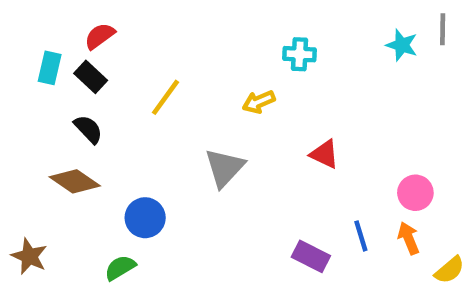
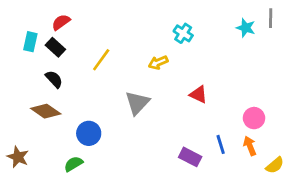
cyan cross: (300, 54) -> (183, 33), turned 30

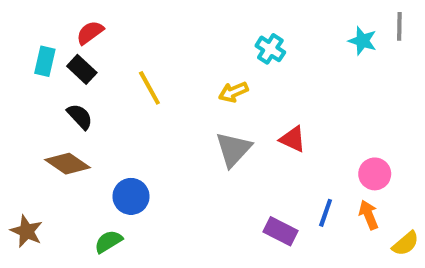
yellow line: (101, 60) -> (149, 88), turned -65
gray triangle: (137, 103) -> (233, 149), moved
blue line: (221, 144) -> (326, 213), turned 36

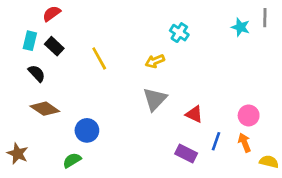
red semicircle: (90, 33) -> (52, 14), moved
black semicircle: (80, 117) -> (37, 73), moved
red triangle: (293, 139) -> (194, 114), moved
yellow semicircle: (405, 244) -> (269, 162), turned -126

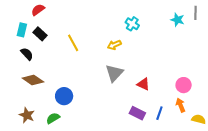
blue line: (216, 141) -> (159, 113), moved
brown star: (18, 154) -> (27, 115), moved

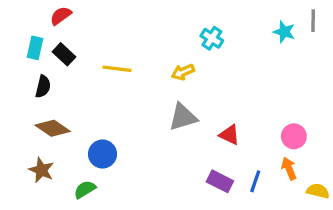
yellow line: (73, 43) -> (117, 69), turned -54
black semicircle: (27, 54) -> (43, 86), turned 56
gray triangle: (114, 73) -> (183, 117), turned 30
brown star: (27, 115) -> (41, 170), moved

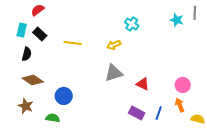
green semicircle: (85, 189) -> (53, 118), turned 40

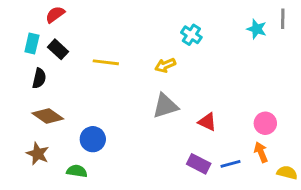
blue line: (159, 113) -> (231, 164), turned 56

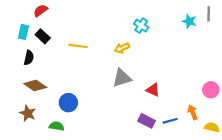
pink circle: (265, 123) -> (211, 90), moved

